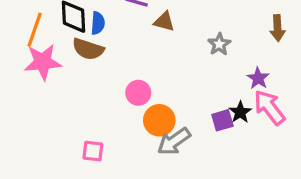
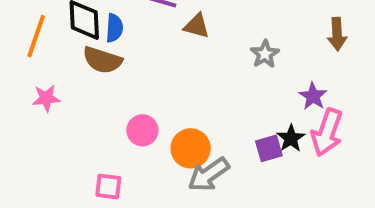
pink star: (43, 62) -> (46, 98), moved, size x0.6
pink circle: (138, 93) -> (142, 130), moved
pink arrow: (269, 107) -> (327, 132), turned -123

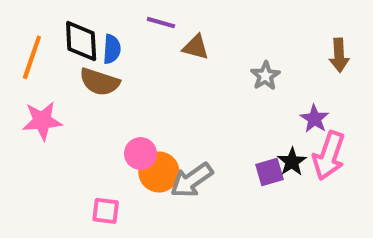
pink star: (46, 98) -> (42, 121), size x1.4
orange circle: (191, 148) -> (159, 172), moved
gray arrow: (209, 174) -> (192, 180), moved

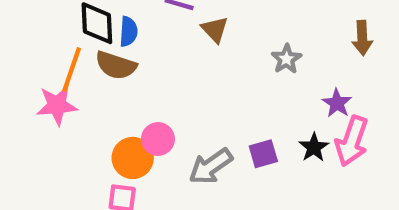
brown triangle: (196, 47) -> (215, 29), turned 32
orange line: (32, 57) -> (72, 69), moved
orange circle: (159, 172) -> (133, 158), moved
purple square: (269, 172) -> (263, 154), moved

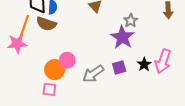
purple star: (337, 103) -> (122, 37), moved, size x1.6

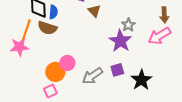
pink arrow: (163, 61) -> (159, 36), moved, turned 40
black star: (144, 64) -> (141, 80), moved, size x1.5
pink square: (49, 89) -> (50, 91), turned -32

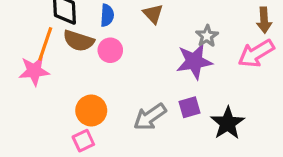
blue semicircle: (53, 12) -> (107, 15), moved
purple star: (120, 41) -> (194, 61), turned 30
pink circle: (67, 63) -> (110, 50), moved

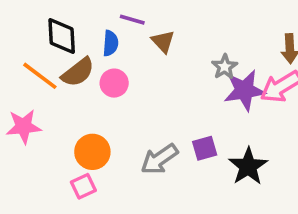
brown semicircle: (79, 41) -> (78, 72), turned -56
orange line: (45, 44) -> (40, 76), turned -72
purple star: (194, 61) -> (244, 90), moved
pink star: (34, 71) -> (24, 127), moved

